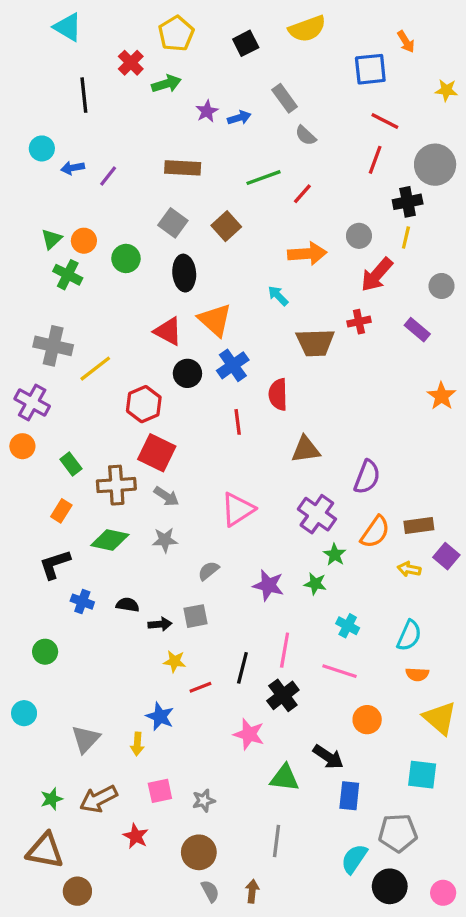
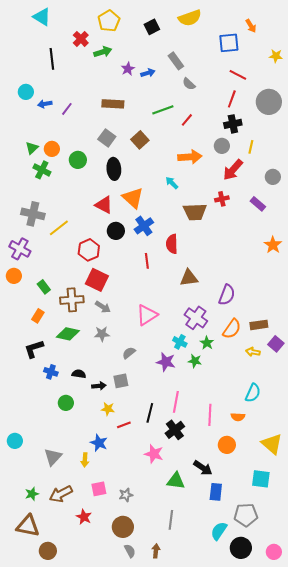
black cross: (408, 202) -> (233, 124), moved
cyan cross: (348, 626) -> (180, 342), moved
green circle: (45, 652) -> (66, 403), moved
pink line: (340, 671) -> (210, 415), turned 75
orange semicircle: (417, 674) -> (238, 417), moved

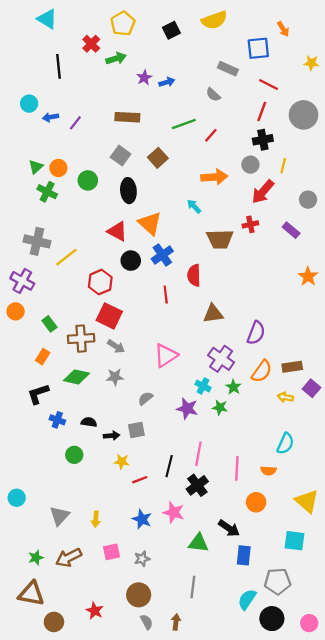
gray rectangle: (176, 61) -> (228, 69), moved, turned -30
blue star: (99, 443) -> (142, 519), moved
red star: (84, 517) -> (95, 611), moved

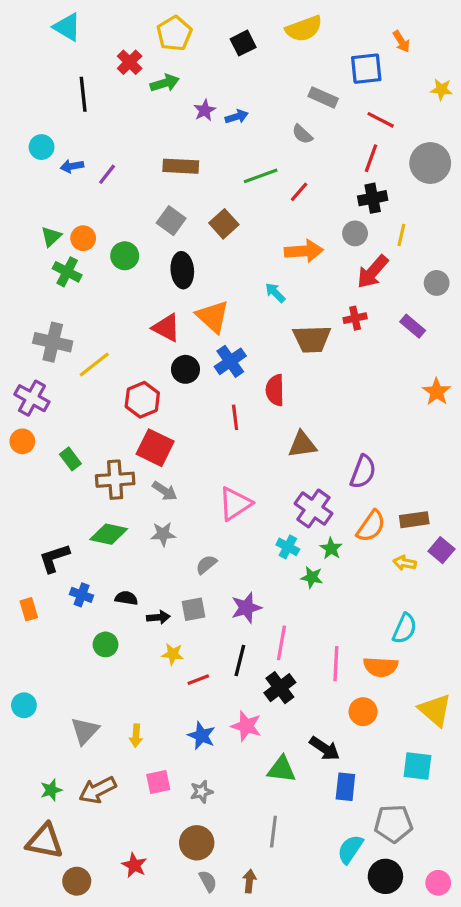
orange rectangle: (43, 357) -> (29, 609), moved, turned -49
purple star: (187, 409) -> (246, 608), moved, turned -30
orange semicircle: (268, 471) -> (381, 667), size x1.5

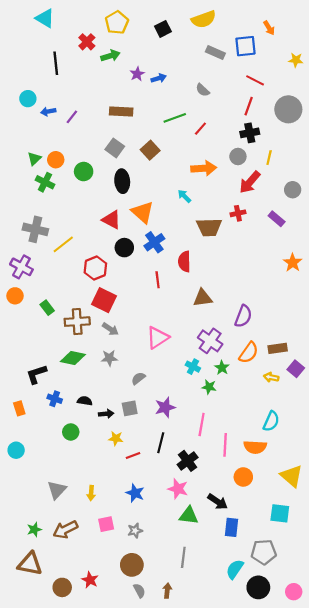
gray rectangle: (323, 97) -> (215, 53), moved
pink line: (281, 643) -> (202, 424), moved
cyan circle: (24, 705) -> (16, 450), moved
pink star: (246, 726) -> (178, 489), moved
brown circle: (77, 881) -> (62, 587), moved

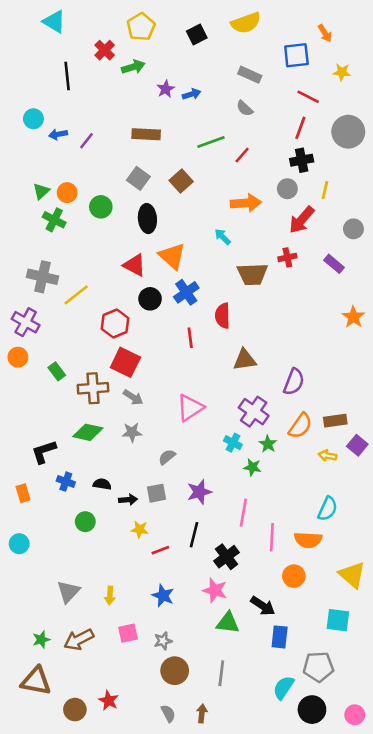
gray rectangle: (215, 53) -> (250, 75), moved
yellow star: (296, 60) -> (342, 72), moved
brown circle: (132, 565) -> (175, 671), moved

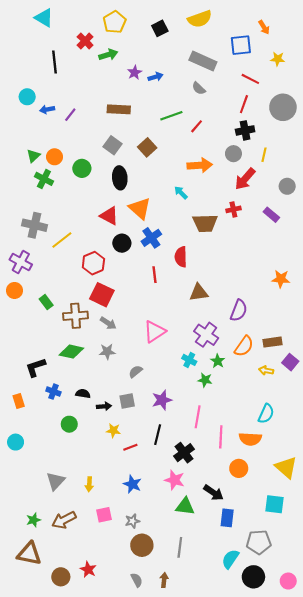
gray rectangle: (250, 75) -> (203, 61), size x1.4
orange star: (353, 317) -> (281, 279), moved, turned -30

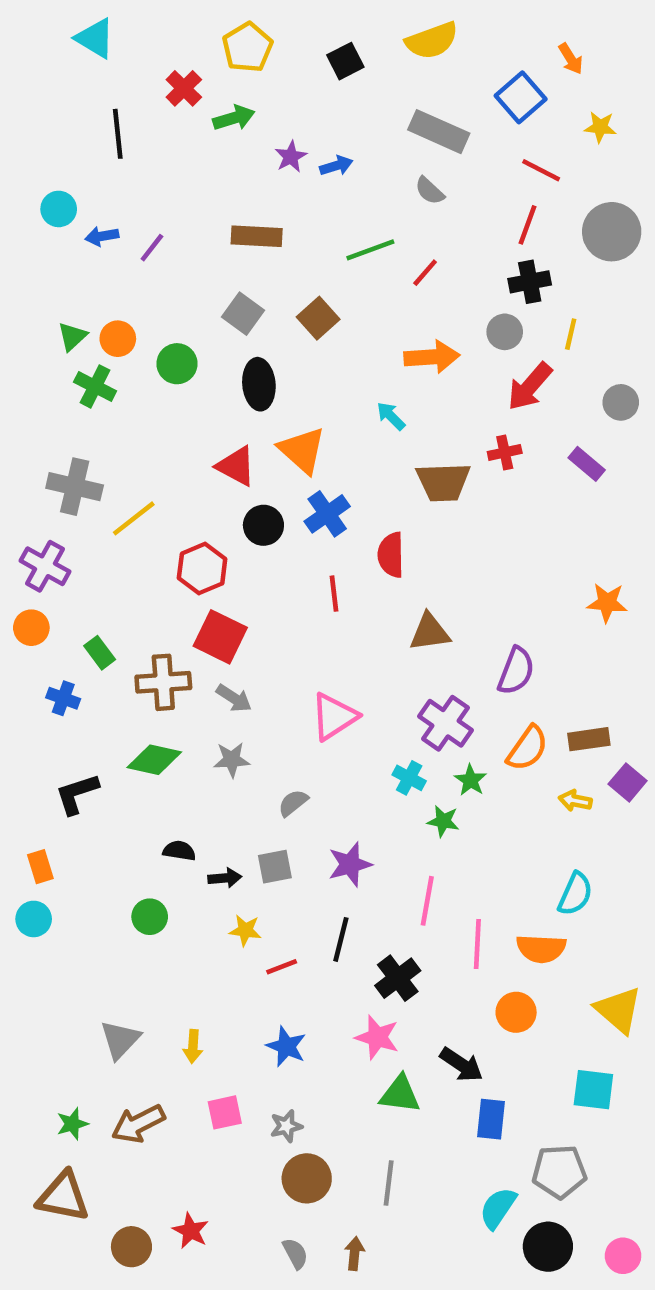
blue square: (241, 45) -> (521, 97), turned -35
blue cross: (53, 392) -> (63, 698), moved
cyan circle: (16, 442) -> (34, 919), moved

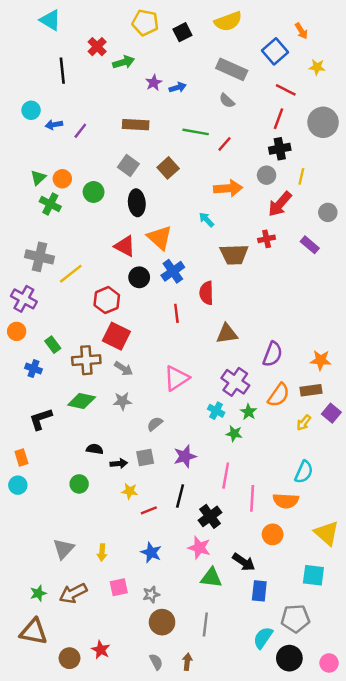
yellow pentagon: (248, 47) -> (145, 23), moved, turned -30
green line: (370, 250) -> (196, 132), turned 30
orange star: (607, 603) -> (321, 360), moved
yellow arrow: (575, 801) -> (304, 423), turned -63

